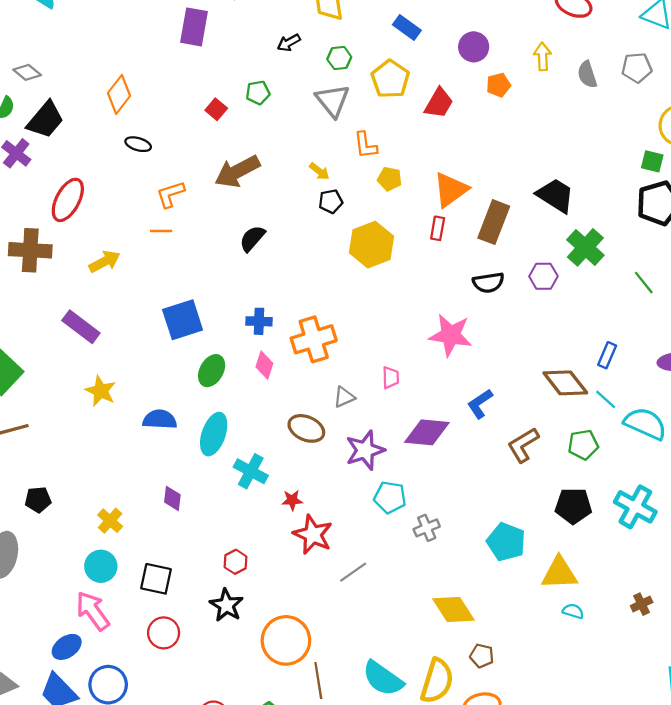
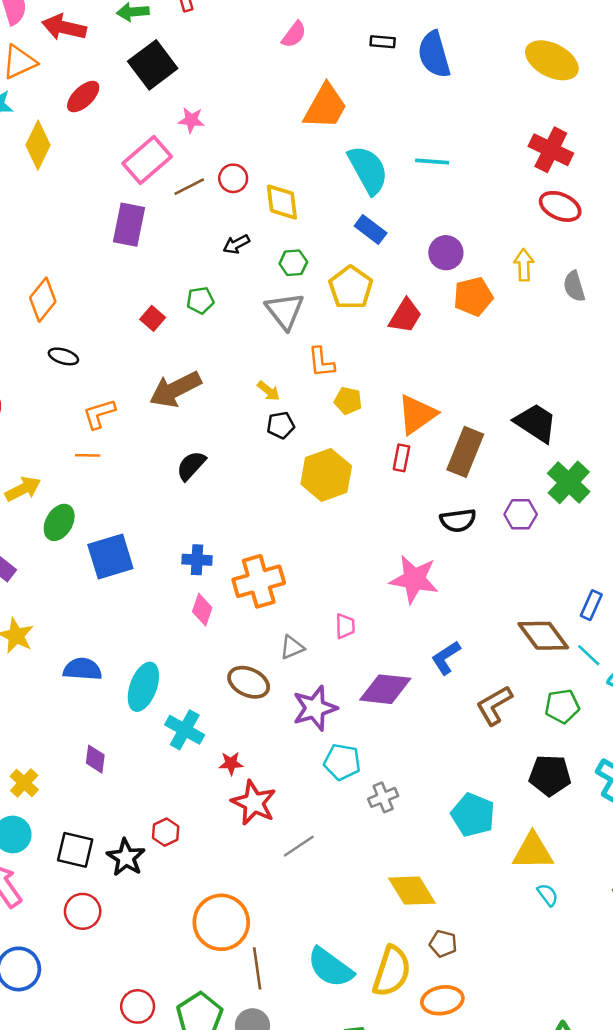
orange pentagon: (498, 85) -> (473, 297), size x1.4
green ellipse: (212, 371) -> (59, 522), moved
black star: (226, 605) -> (126, 857), moved
cyan semicircle: (573, 611) -> (548, 895), turned 35

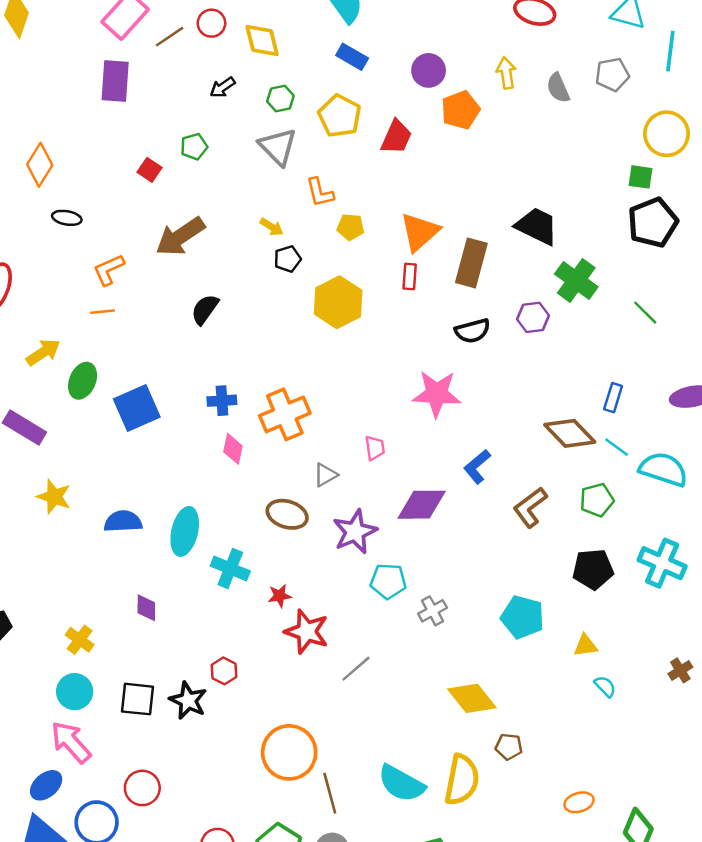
yellow triangle: (533, 851) -> (585, 646), size x0.6
red circle: (83, 911) -> (142, 788), moved
orange ellipse: (442, 1000) -> (579, 802), moved, size x0.7

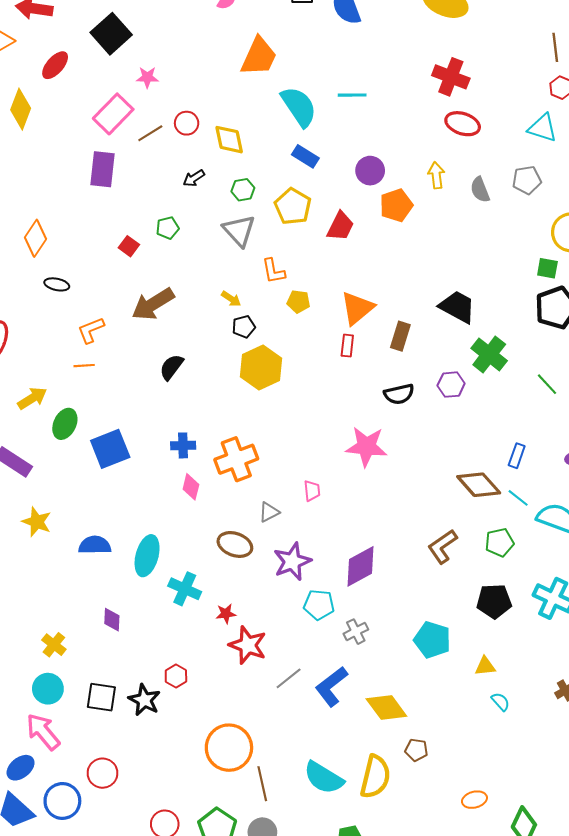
brown rectangle: (471, 263) -> (400, 336), size x0.7
yellow hexagon: (338, 302) -> (261, 367), moved
blue L-shape: (477, 467) -> (331, 686), moved, size x1.4
purple diamond: (422, 505) -> (361, 566), moved, turned -30

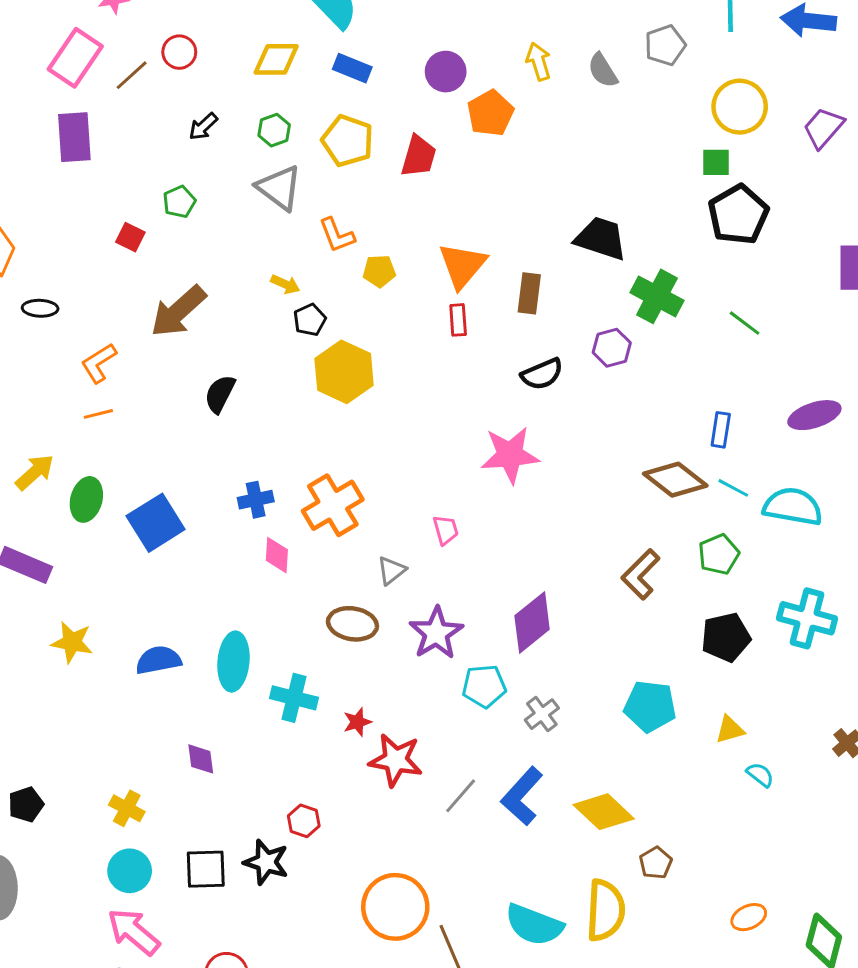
yellow diamond: (229, 140) -> (276, 59), moved, turned -68
brown pentagon: (416, 750) -> (656, 863), turned -30

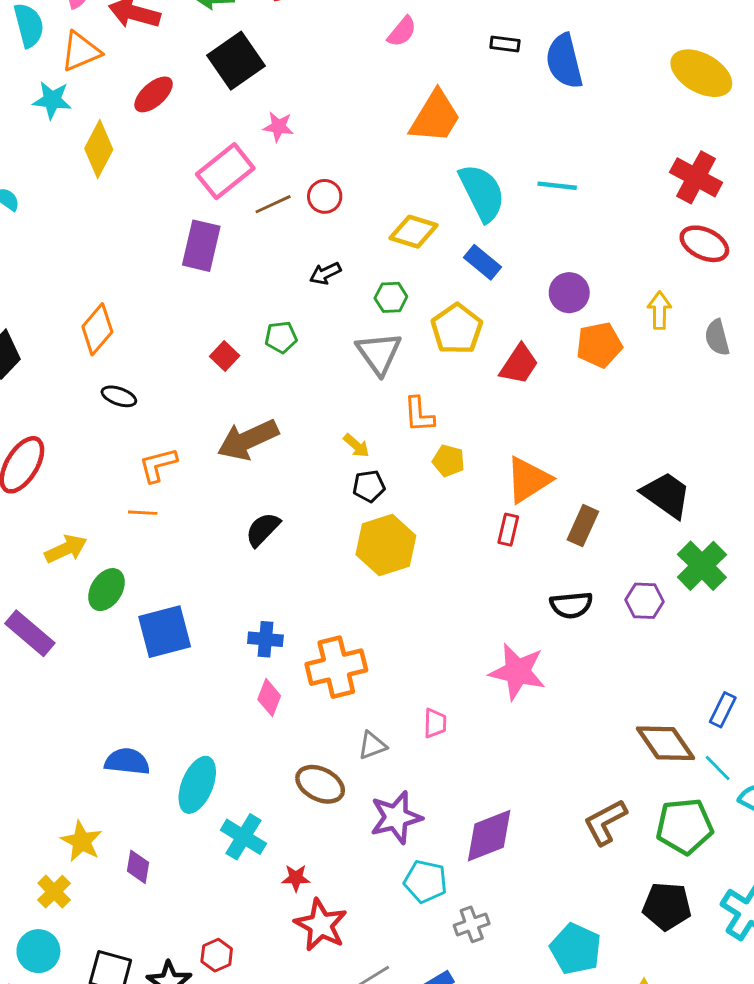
green pentagon: (719, 554) -> (684, 826), size x1.4
yellow star: (72, 642) -> (82, 841), moved

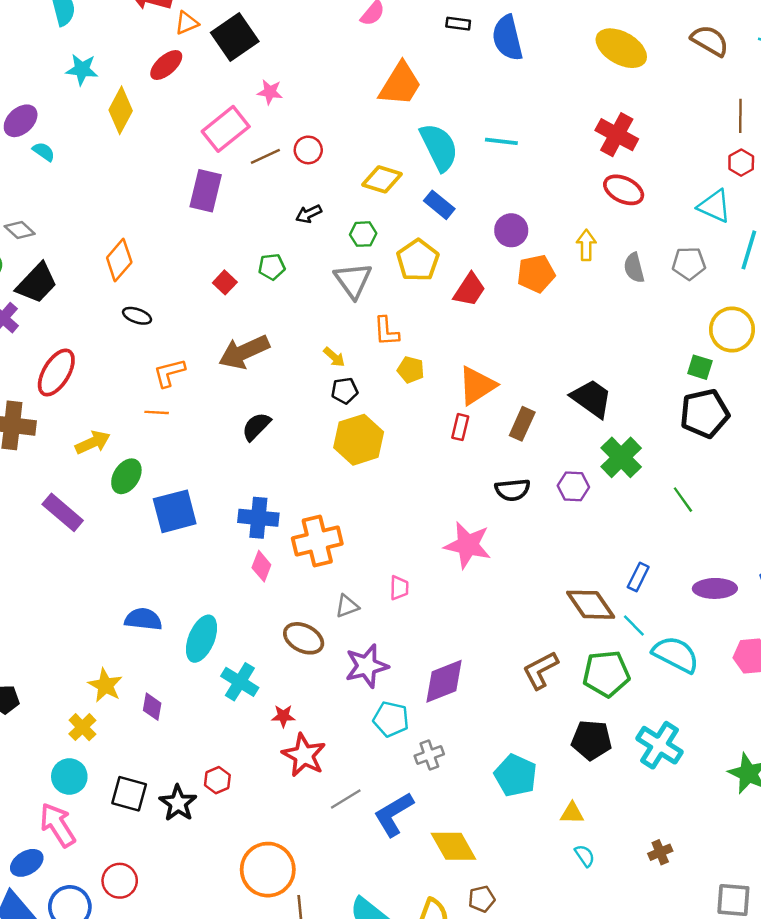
orange triangle: (81, 51) -> (187, 23), moved, size x0.7
blue cross: (265, 639) -> (258, 518), size x1.4

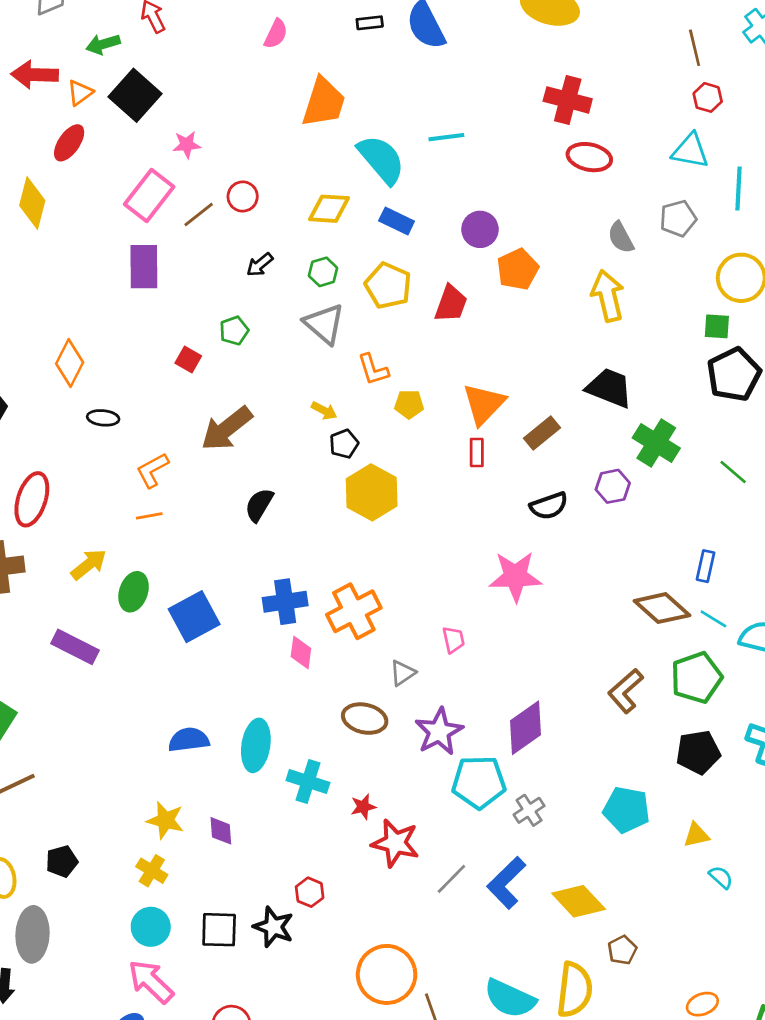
yellow arrow: (586, 245) -> (608, 296), moved, size x1.5
brown rectangle: (522, 424) -> (542, 433), turned 40
cyan pentagon: (391, 719) -> (479, 782), size x1.4

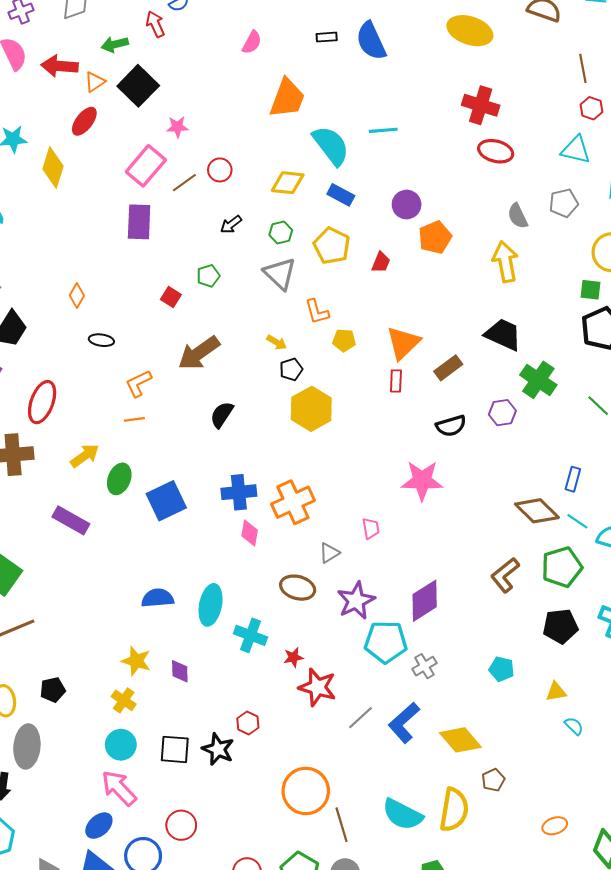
red trapezoid: (451, 304) -> (381, 262), size x0.7
orange diamond: (70, 363) -> (77, 296), size x0.7
cyan pentagon: (626, 810) -> (502, 669), size x0.7

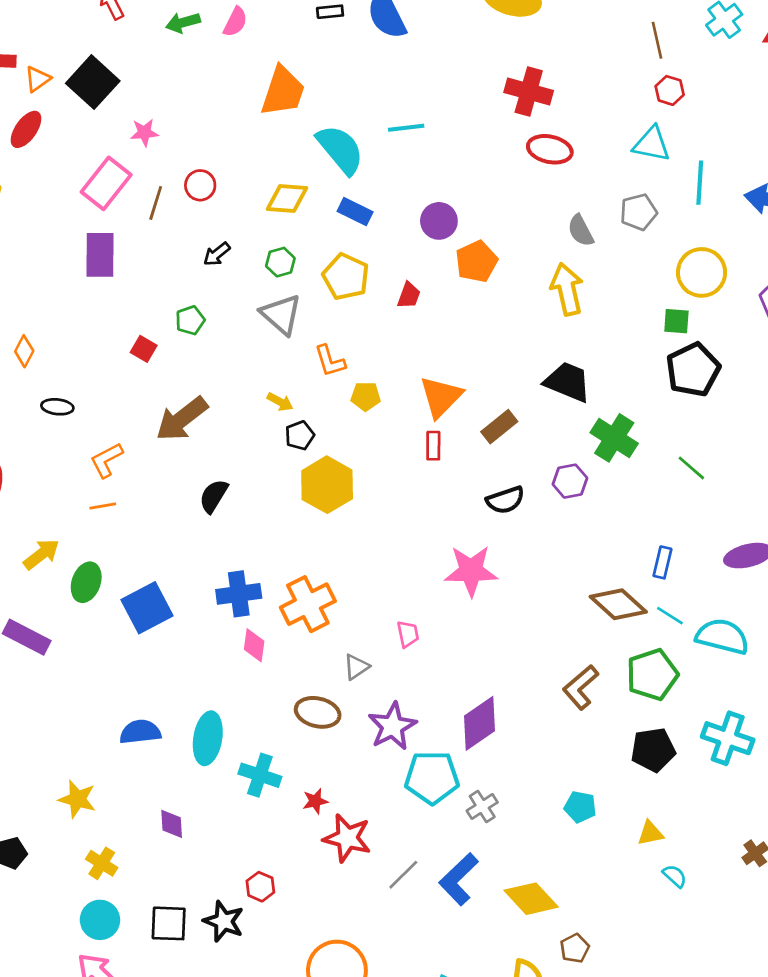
green arrow: (115, 44) -> (183, 23), moved
brown line: (184, 183) -> (156, 203), turned -35
yellow star: (136, 661) -> (77, 799), moved

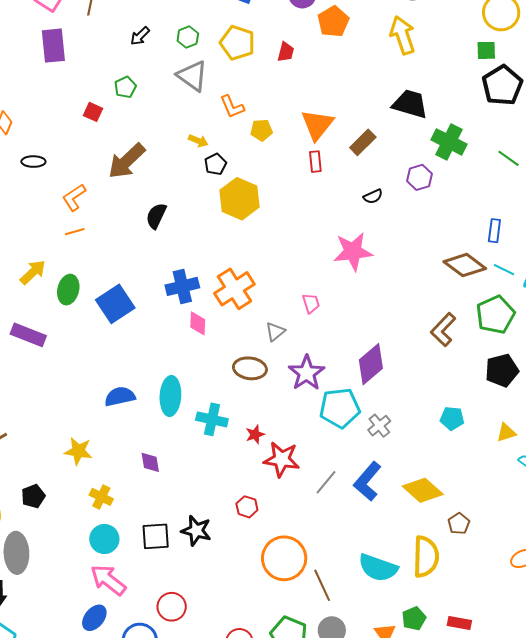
black semicircle: (505, 500) -> (373, 196), size x0.7
red hexagon: (260, 887) -> (247, 507), moved

